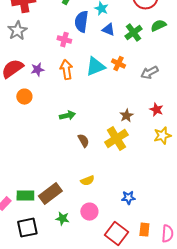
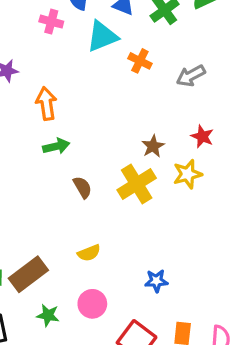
cyan triangle: (95, 67) -> (102, 36), moved
orange arrow: (66, 70) -> (46, 104), moved
yellow star: (162, 136) -> (188, 174), moved

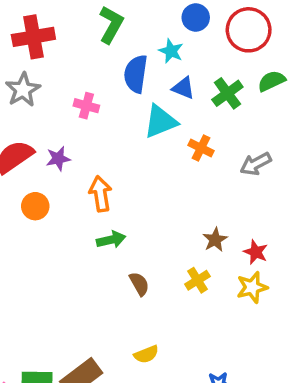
pink cross: (51, 22) -> (86, 106), moved
red star: (202, 136) -> (256, 252), moved
yellow star: (188, 174) -> (252, 287), moved
yellow cross: (137, 184) -> (197, 280), size x0.6

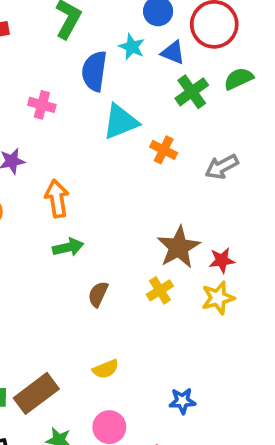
blue triangle: (183, 88) -> (173, 52), moved
brown star: (215, 240) -> (179, 247), size x1.6
red star: (256, 252) -> (222, 260), turned -30
brown semicircle: (139, 284) -> (98, 294), turned -125

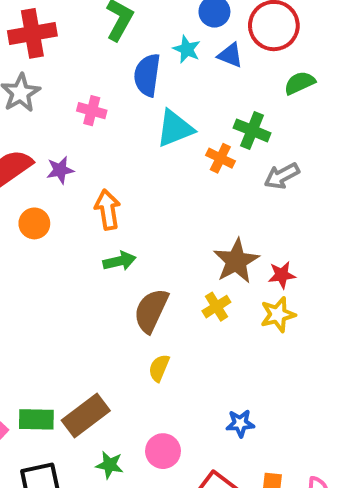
green cross: (192, 92) -> (252, 130), moved, turned -32
brown semicircle: (98, 294) -> (151, 311), size x1.6
yellow semicircle: (106, 369) -> (159, 368), moved, turned 135

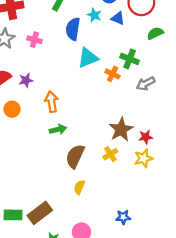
pink cross: (92, 111) -> (34, 40), moved

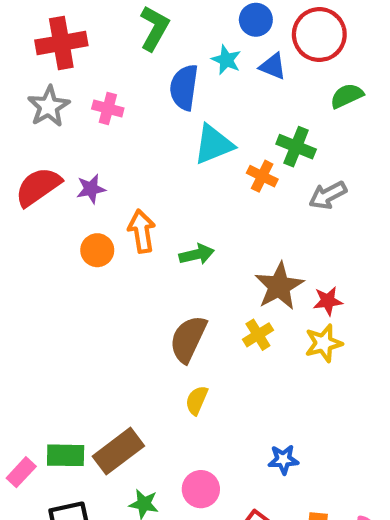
orange circle: (12, 109) -> (97, 250), moved
green arrow: (58, 129) -> (197, 254), moved

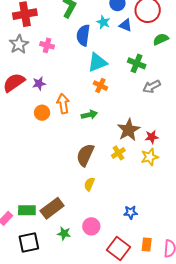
orange cross: (262, 176) -> (100, 86), moved

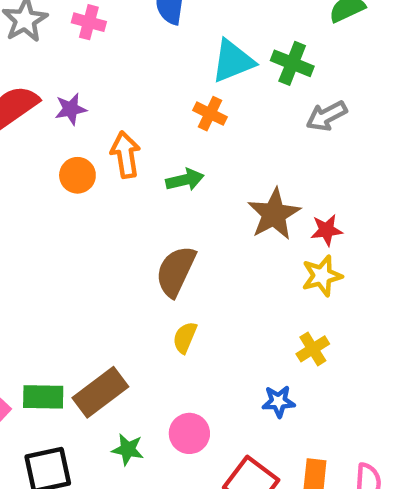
cyan triangle: (97, 62) -> (233, 61), moved
yellow cross: (118, 153) -> (313, 349), moved

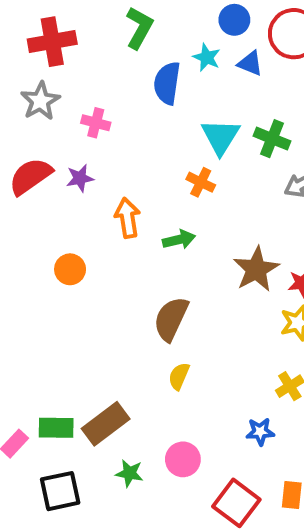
pink cross: (89, 22) -> (96, 123), moved
cyan triangle: (233, 61) -> (221, 137), turned -36
orange circle: (77, 175) -> (70, 269), moved

